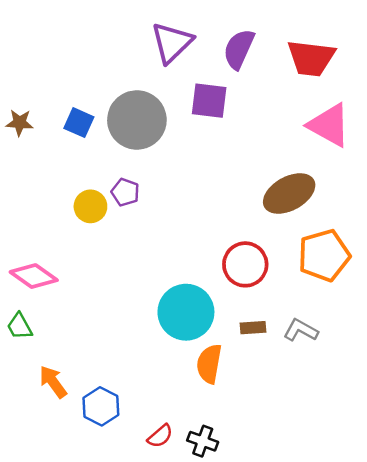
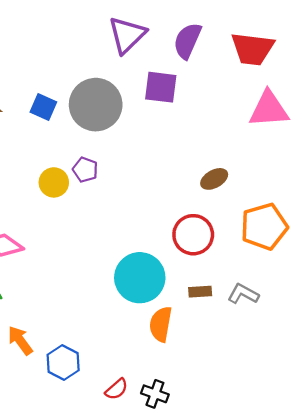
pink triangle: (329, 125) -> (269, 109), turned -33
brown ellipse: (289, 193) -> (214, 179), moved, size x0.6

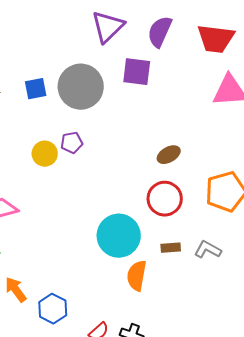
blue square: (43, 107) -> (36, 89), turned -35
purple pentagon: (85, 170) -> (72, 143), turned -30
brown ellipse: (214, 179) -> (169, 155), moved

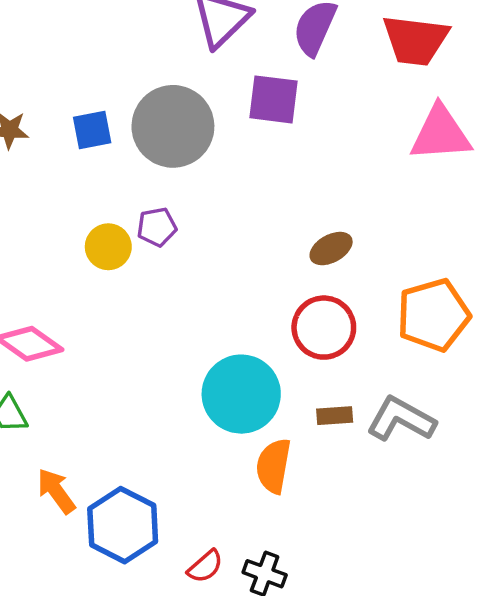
gray L-shape: (208, 250) -> (401, 419), size x1.4
blue hexagon: (53, 309) -> (123, 525), size x1.4

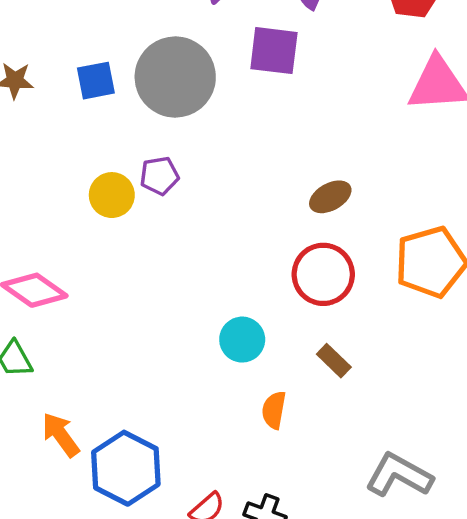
cyan circle: (241, 394) -> (242, 340), size x0.6
brown rectangle: (335, 416) -> (334, 361), turned 48
gray L-shape: (401, 419) -> (399, 475), moved
orange semicircle: (274, 466) -> (274, 410), size x0.7

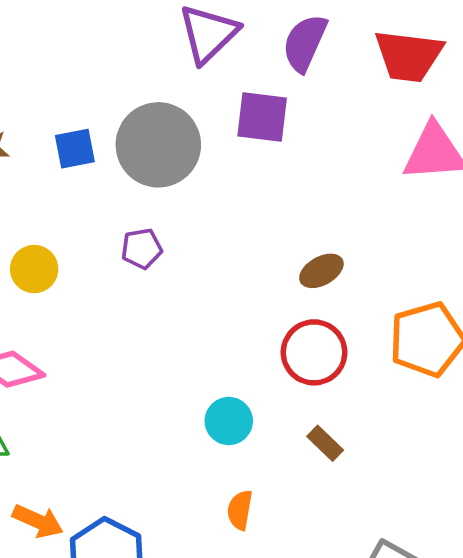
yellow circle: (112, 195) -> (34, 269), moved
orange semicircle: (274, 410) -> (240, 510), moved
orange arrow: (61, 435) -> (38, 521), turned 150

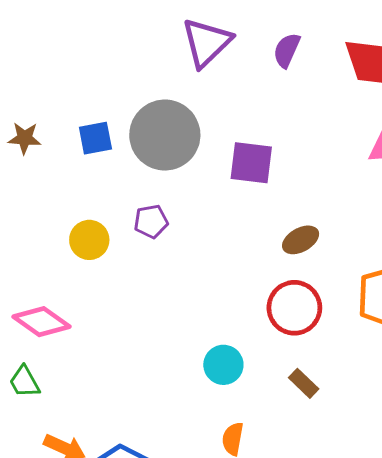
purple semicircle: (305, 43) -> (287, 50), size x0.7
purple square: (262, 117) -> (251, 163), moved
yellow circle: (34, 269) -> (89, 240), moved

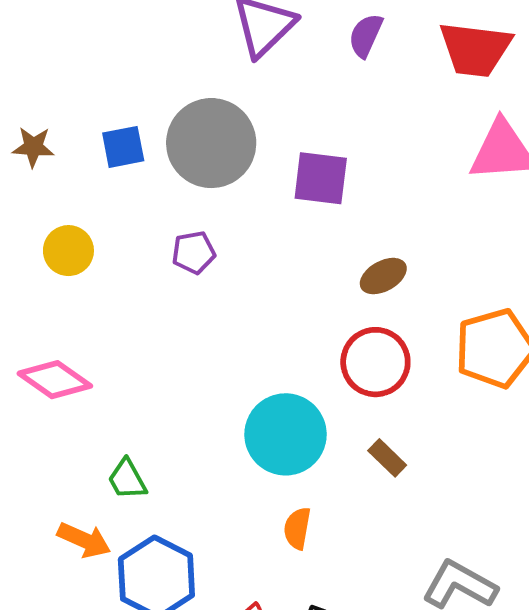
yellow circle: (89, 240) -> (68, 251), moved
cyan circle: (223, 365) -> (286, 434), size x1.6
green trapezoid: (25, 382) -> (127, 479), moved

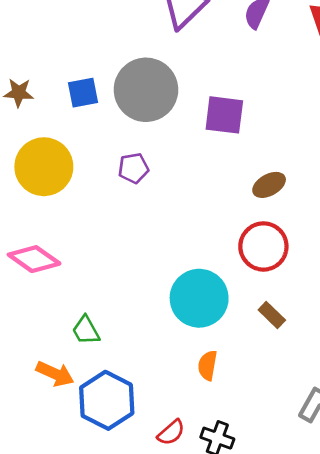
yellow circle: (68, 251) -> (44, 167), size x1.6

